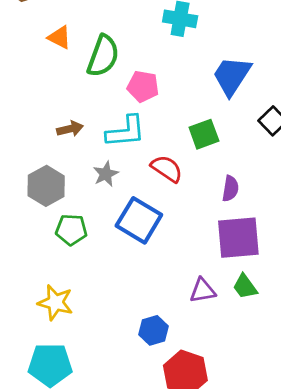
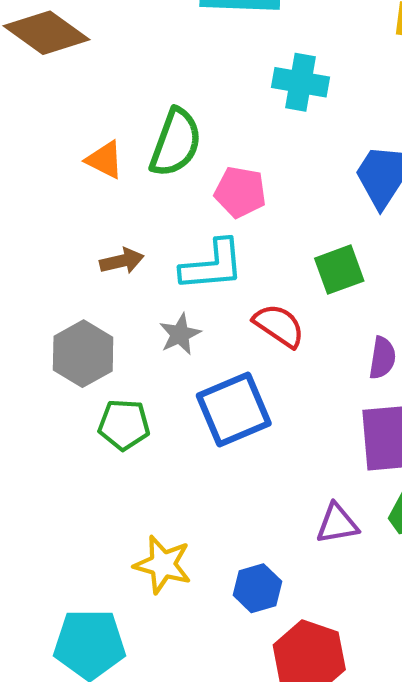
orange triangle: (59, 37) -> (105, 160), moved
blue square: (139, 220) -> (234, 410), turned 36
yellow star: (55, 303) -> (163, 565), moved

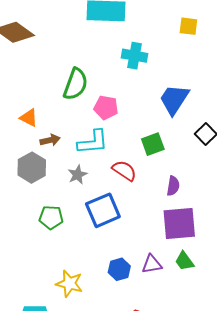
orange triangle: (105, 160) -> (29, 118), moved
gray hexagon: (83, 354) -> (32, 168), moved
blue hexagon: (257, 588) -> (119, 269), moved

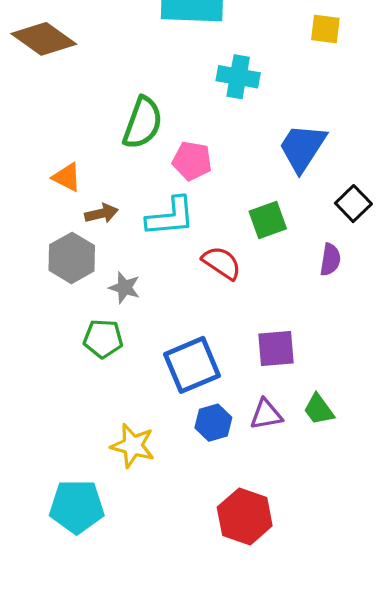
gray star: (78, 175) -> (124, 288), moved, turned -30
purple semicircle: (173, 186) -> (330, 260), moved
blue square: (103, 210) -> (192, 365), moved
purple square: (179, 223) -> (276, 348), moved, size x0.7

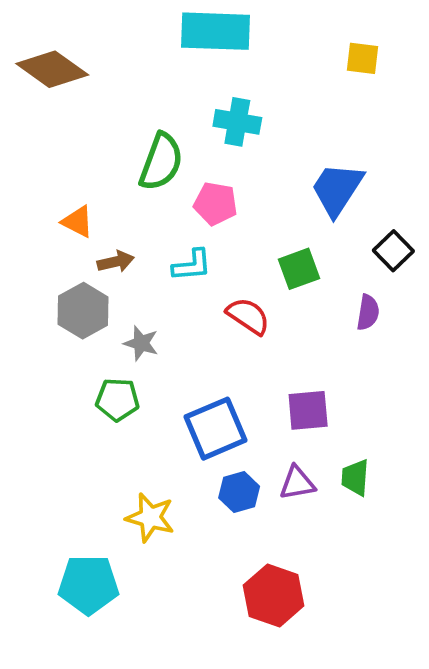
cyan cross: (238, 77) -> (237, 122), moved
cyan L-shape: (171, 217) -> (192, 265), size x0.7
green trapezoid: (319, 409) -> (355, 478), turned 40

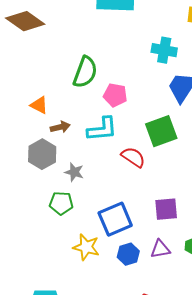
cyan cross: (237, 122) -> (164, 50), moved
cyan L-shape: (192, 265) -> (102, 129), size x1.4
green square: (299, 269) -> (161, 131), size x1.4
yellow star: (150, 517) -> (86, 247), moved

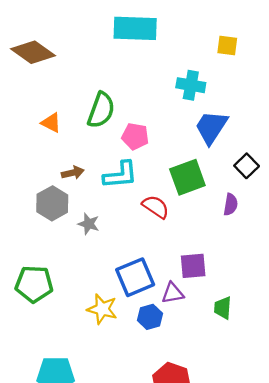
orange triangle: (39, 105) -> (51, 123), moved
green pentagon: (61, 203) -> (34, 284), moved, size x1.4
purple triangle: (160, 249) -> (173, 293), moved

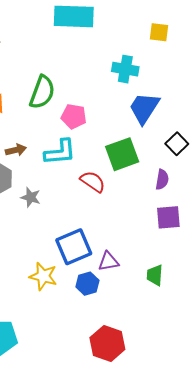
purple square: (193, 266) -> (168, 217), moved

